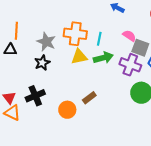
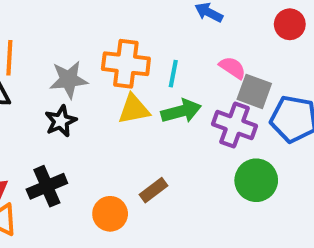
gray star: (46, 42) -> (69, 80), turned -30

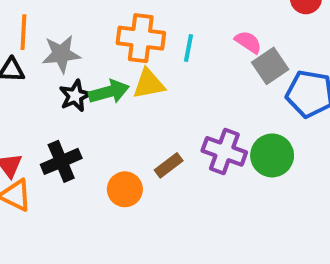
gray star: (69, 80) -> (61, 54), moved
gray square: (254, 91) -> (270, 66), turned 36
green arrow: (181, 111) -> (109, 92), moved
purple cross: (234, 125) -> (224, 151), moved

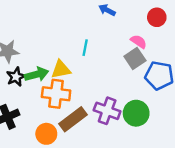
orange cross: (141, 38) -> (56, 94), moved
pink semicircle: (248, 42) -> (139, 42), moved
brown rectangle: (169, 165) -> (73, 119), size x1.6

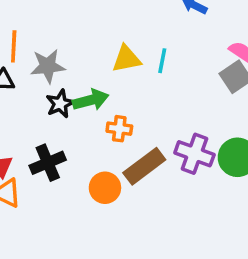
yellow triangle: (61, 69) -> (126, 59), moved
orange cross: (56, 94) -> (119, 129), size x0.6

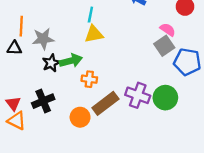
cyan line: (162, 61) -> (90, 15), moved

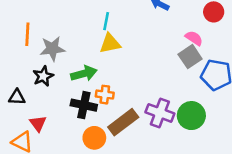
black triangle: (14, 48) -> (17, 97), moved
black star: (51, 63) -> (43, 76), moved
black cross: (43, 101) -> (84, 105), moved, turned 35
red triangle: (13, 103) -> (38, 123), moved

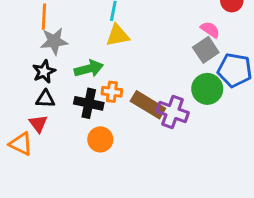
orange line: (27, 34) -> (44, 17), moved
black triangle: (17, 97) -> (45, 99), moved
green circle: (191, 116) -> (207, 89), moved
brown rectangle: (123, 122) -> (148, 105), moved, turned 68

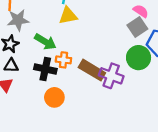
green arrow: (89, 69) -> (45, 42), turned 45

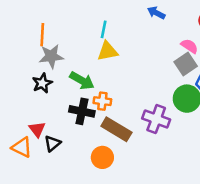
black triangle: (11, 66) -> (52, 143), moved, turned -42
brown rectangle: (92, 70) -> (116, 129), moved
orange circle: (54, 97) -> (102, 157), moved

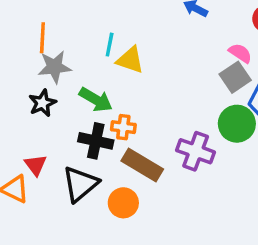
cyan line: (104, 29) -> (110, 45), moved
yellow triangle: (108, 51) -> (130, 60), turned 30
black triangle: (52, 143) -> (80, 184), moved, size x1.6

